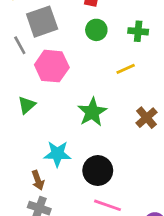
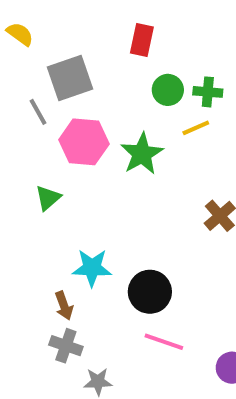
green circle: (96, 30) -> (168, 90), moved
yellow line: (126, 69) -> (196, 128), moved
green star: (92, 112) -> (142, 154), moved

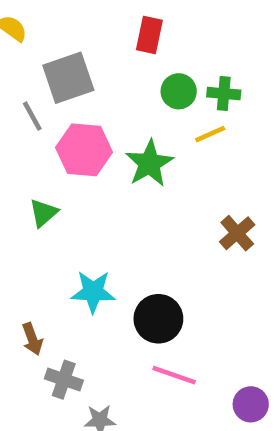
brown arrow: (64, 306) -> (32, 339), moved

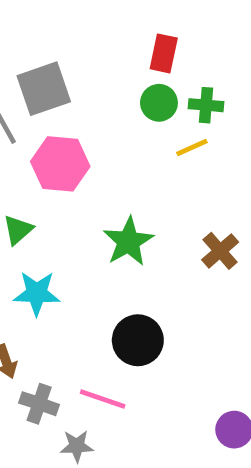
red rectangle: (149, 35) -> (164, 53), moved
green star: (149, 163) -> (128, 241), moved
cyan star: (93, 292) -> (37, 293), moved
pink line: (174, 375) -> (103, 399), moved

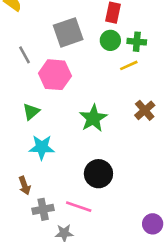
gray square: (44, 89) -> (68, 32), moved
brown cross: (220, 251) -> (145, 110), moved
gray cross: (39, 404) -> (43, 209), turned -30

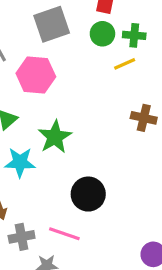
brown cross: (145, 110) -> (144, 118), turned -36
green star: (93, 118) -> (55, 137), moved

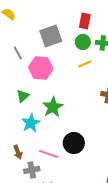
yellow line: (125, 64) -> (85, 64), moved
cyan star: (20, 162) -> (31, 123), turned -30
pink line: (64, 234) -> (49, 154), moved

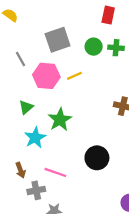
red rectangle: (85, 21) -> (108, 15), moved
yellow line: (85, 64) -> (74, 76), moved
black circle: (74, 143) -> (97, 158), moved

